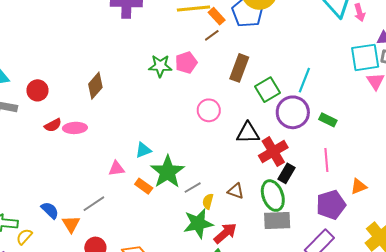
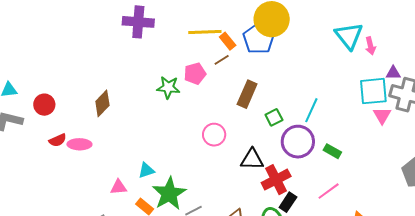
pink pentagon: (186, 63) -> (195, 74), moved
green square: (268, 90) -> (274, 117), size x0.7
pink line: (326, 160) -> (329, 191), turned 55

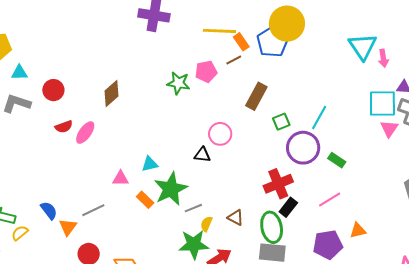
pink ellipse: (79, 144) -> (85, 133), turned -60
black triangle: (252, 159) -> (202, 155), moved, size x0.7

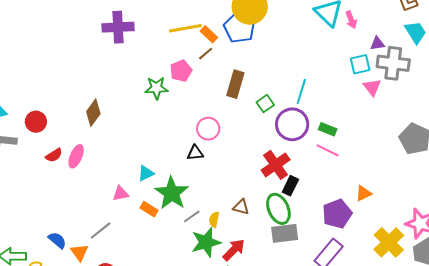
cyan square: (382, 104) -> (360, 64), size x0.7
pink line: (330, 200) -> (328, 150), moved, turned 70
gray line: (193, 208) -> (192, 216), moved

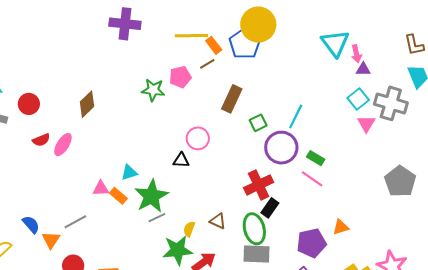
purple triangle: (377, 44) -> (363, 69), moved
cyan square: (360, 64) -> (358, 99), turned -35
orange rectangle: (149, 209) -> (118, 196), moved
gray line: (192, 216) -> (157, 218), moved

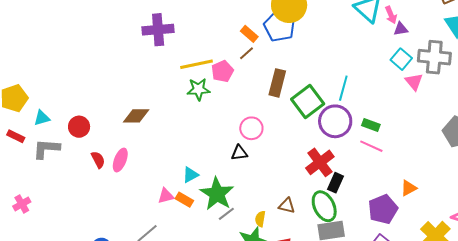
yellow line: (191, 36) -> (196, 64), moved
brown diamond: (87, 104) -> (136, 116), turned 56
green square: (258, 123) -> (308, 101), size x1.8
red semicircle: (41, 140) -> (98, 160), turned -84

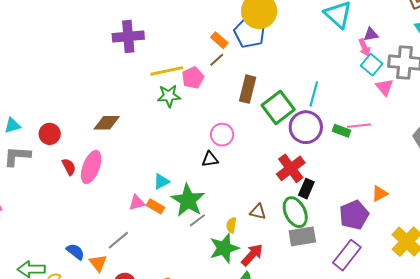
pink arrow: (391, 15) -> (364, 47), moved
pink line: (371, 146) -> (359, 126), moved, turned -30
pink ellipse: (120, 160) -> (91, 167), size x1.4

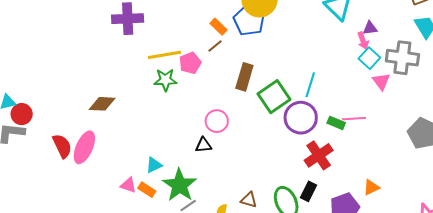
red circle: (50, 134) -> (22, 114), moved
red semicircle: (69, 167) -> (62, 146), size x1.4
red cross: (291, 168) -> (319, 155), moved
black rectangle: (306, 189) -> (308, 191), moved
pink triangle: (137, 203) -> (128, 185), turned 30

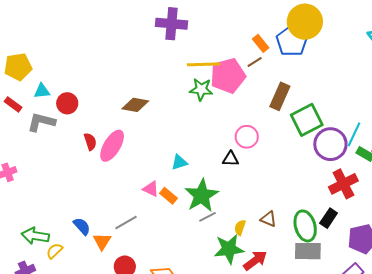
pink pentagon: (190, 63) -> (228, 76), size x1.6
cyan line: (310, 85) -> (354, 134), moved
red circle: (22, 114) -> (67, 103), moved
red semicircle: (62, 146) -> (90, 142), size x0.7
cyan triangle: (154, 165) -> (179, 162), moved

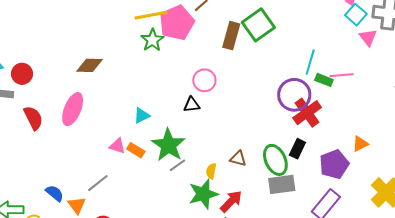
green star: (201, 89) -> (152, 40), turned -30
green square: (307, 120) -> (258, 25), moved
red semicircle: (90, 142) -> (33, 118), moved, size x1.4
purple circle: (330, 144) -> (294, 95), moved

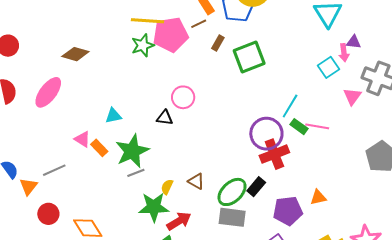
cyan square: (356, 15) -> (328, 67), moved
brown rectangle: (231, 36) -> (218, 43), moved, size x0.6
green ellipse: (275, 160) -> (232, 192), turned 56

